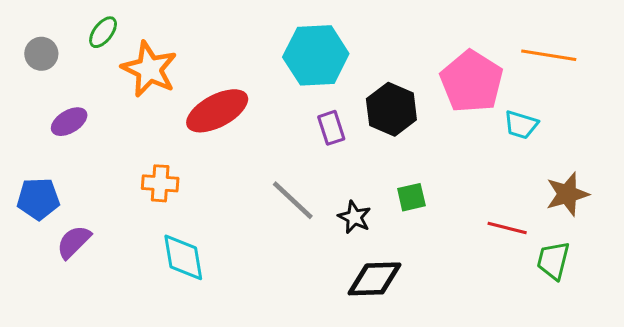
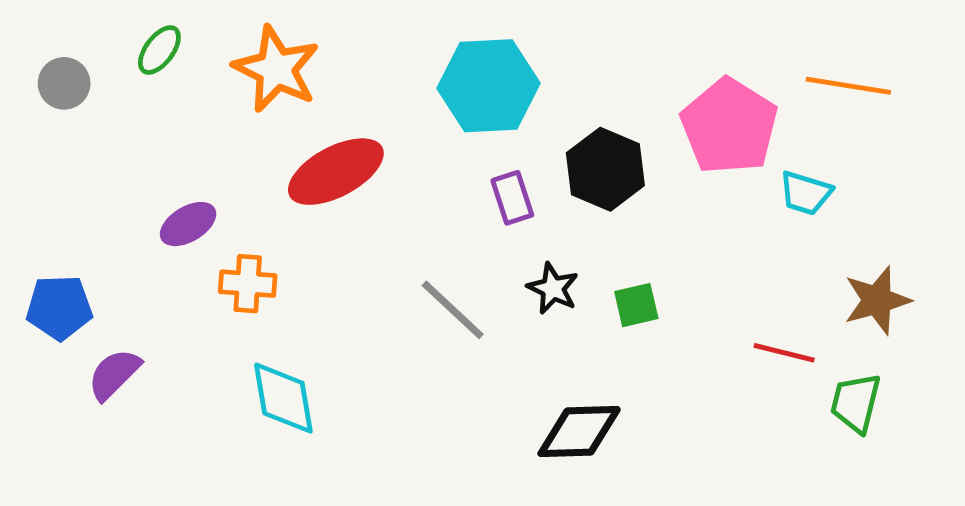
orange star: (149, 69) -> (276, 69), moved
purple ellipse: (69, 122) -> (188, 224), moved
black star: (354, 217) -> (553, 288), moved

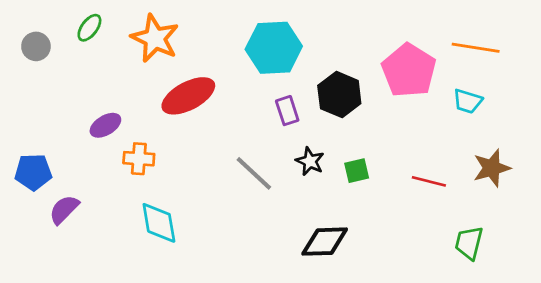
cyan trapezoid: (806, 193) -> (468, 101), moved
red line: (784, 353) -> (429, 181), moved
green trapezoid: (856, 403) -> (469, 243), moved

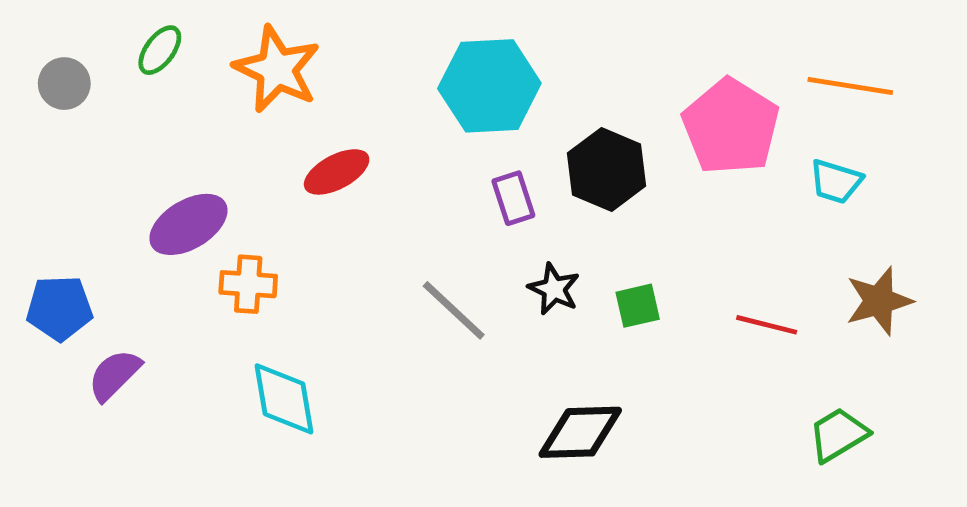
red ellipse: (188, 96) -> (337, 172), size x0.7
purple ellipse: (105, 125) -> (188, 224), size x1.4
green trapezoid: (469, 243) -> (838, 435), turned 45

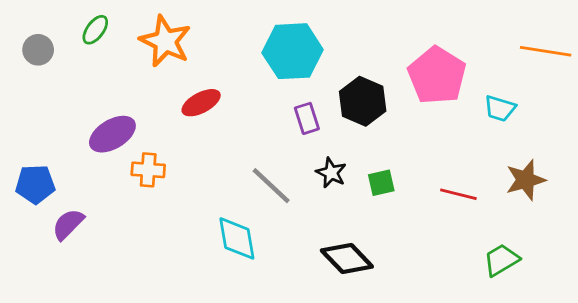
orange line: (850, 86) -> (546, 51), moved
cyan diamond: (284, 399) -> (237, 238), moved
black diamond: (580, 432) -> (347, 259), turned 48

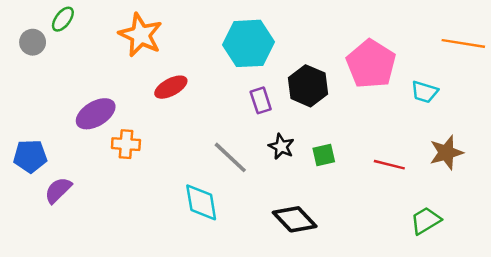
green ellipse: (95, 30) -> (63, 19), moved

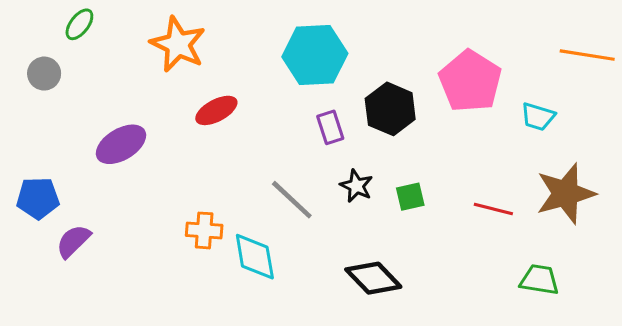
gray circle: (33, 42) -> (44, 74), moved
orange cross: (126, 144) -> (204, 230), moved
brown star: (446, 153) -> (566, 194), size x1.4
green trapezoid: (426, 221) -> (539, 280), turned 40

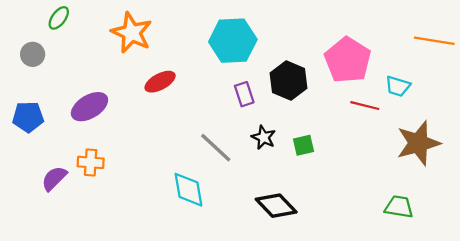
blue pentagon: (38, 198) -> (28, 117), moved
red line: (493, 209) -> (365, 106), moved
orange cross: (204, 230) -> (91, 162), moved

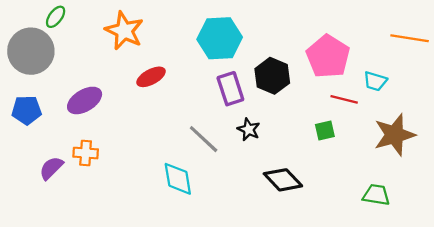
gray circle: (33, 54) -> (31, 51), size x2.0
purple rectangle: (244, 94) -> (230, 89), size x1.4
green square: (303, 145) -> (325, 131), moved
black diamond: (276, 206) -> (283, 180), moved

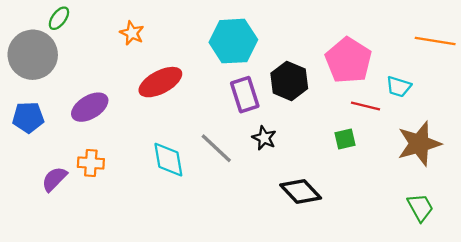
orange star: (124, 31) -> (132, 33), size x0.6
red ellipse: (151, 77) -> (160, 82), size x1.4
cyan diamond: (178, 179) -> (168, 160), moved
green trapezoid: (376, 195) -> (420, 207), moved, turned 52

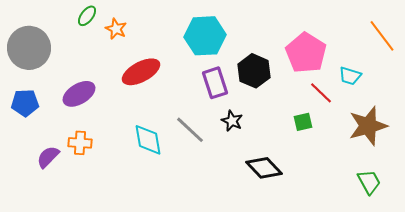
green ellipse: (59, 18) -> (87, 16), moved
orange line: (435, 41) -> (382, 36), turned 44
red line: (366, 106) -> (321, 93), turned 30

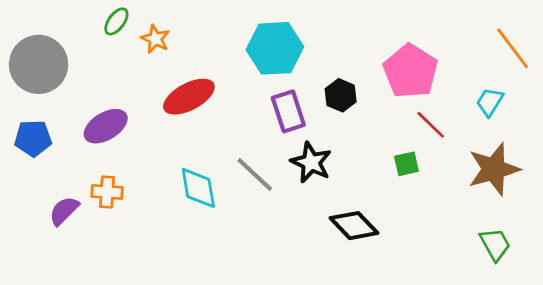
black hexagon: (254, 71) -> (341, 95), size x0.7
cyan trapezoid: (350, 76) -> (490, 102), moved, turned 105
black star: (232, 121) -> (311, 162), size x1.4

